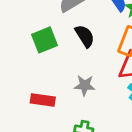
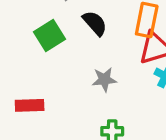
red rectangle: (43, 100) -> (30, 105), moved

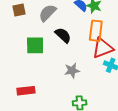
green square: (50, 36) -> (35, 45), turned 36

